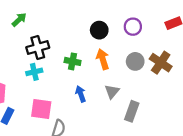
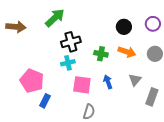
green arrow: (19, 20) -> (55, 18), size x1.5
orange arrow: (103, 59) -> (127, 52), turned 126
pink square: (41, 109) -> (82, 85), moved

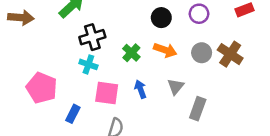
green cross: (101, 54) -> (131, 53), turned 32
cyan cross: (68, 63) -> (88, 64), turned 32
blue rectangle: (45, 101) -> (73, 114), moved

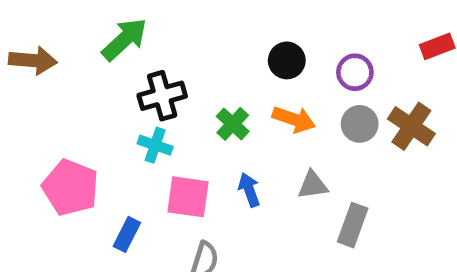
purple circle: (199, 14) -> (355, 72), moved
gray triangle: (176, 87) -> (313, 185), turned 42

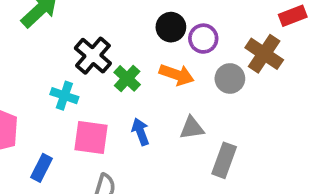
purple circle: (355, 72) -> (203, 39), moved
black cross: (162, 96) -> (93, 56), moved, turned -33
brown cross: (411, 126) -> (264, 54), moved

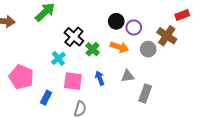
cyan cross: (64, 96) -> (58, 58), turned 32

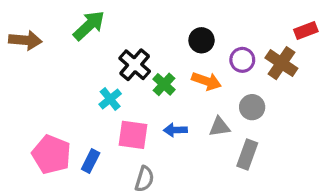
purple circle: (134, 27) -> (242, 60), moved
gray circle: (148, 49) -> (252, 107), moved
pink pentagon: (21, 77) -> (51, 154), moved
blue arrow: (100, 78) -> (175, 130), turned -72

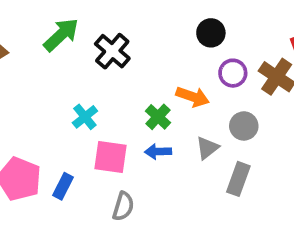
black circle: (202, 40) -> (211, 33), moved
black cross: (135, 65) -> (112, 51), moved
green cross: (164, 84) -> (158, 117), moved
gray triangle: (219, 127) -> (207, 148), turned -30

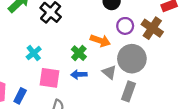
gray circle: (244, 126) -> (132, 59), size x1.6
gray triangle: (207, 148) -> (109, 72), turned -42

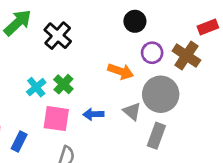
green cross: (79, 53) -> (63, 84), moved

